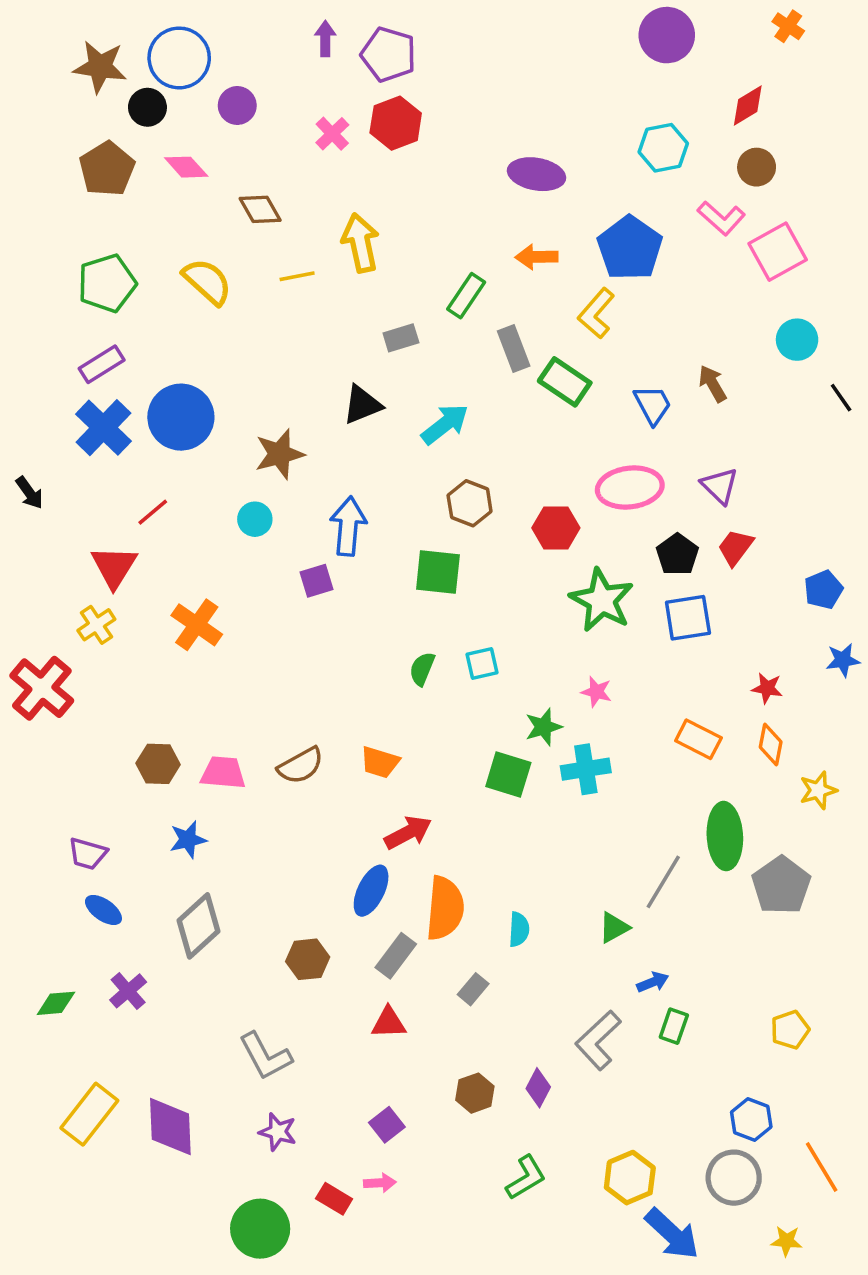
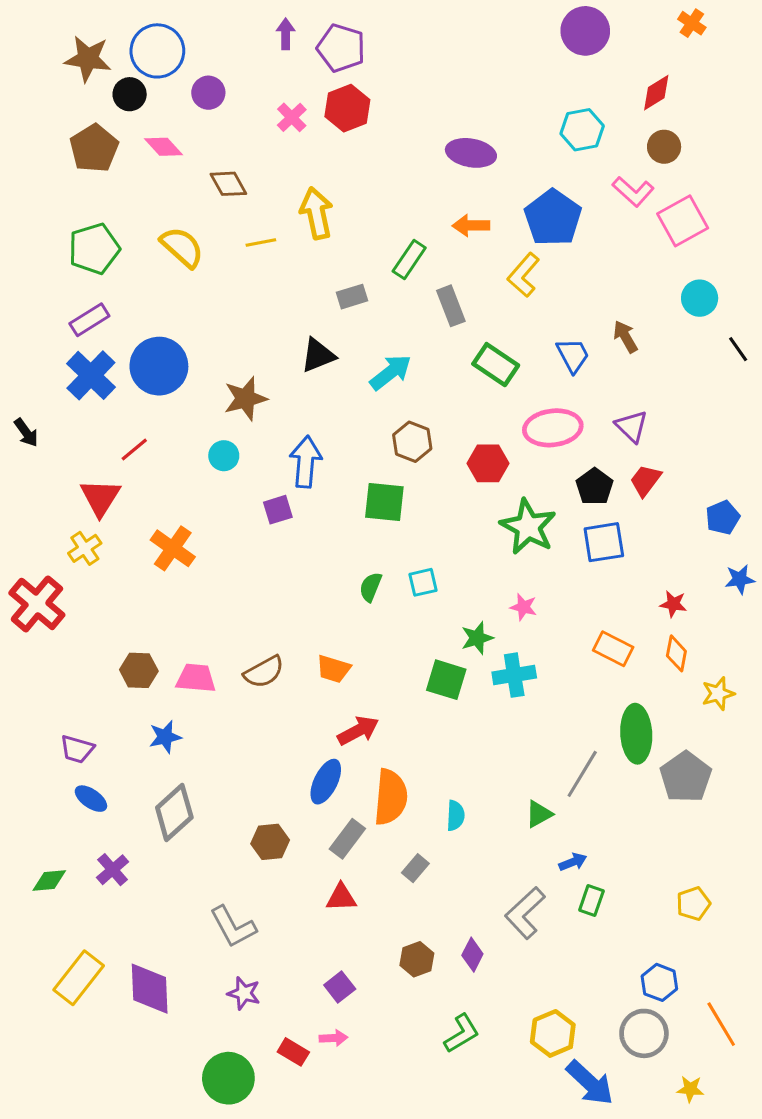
green rectangle: (565, 382) -> (496, 365), moved

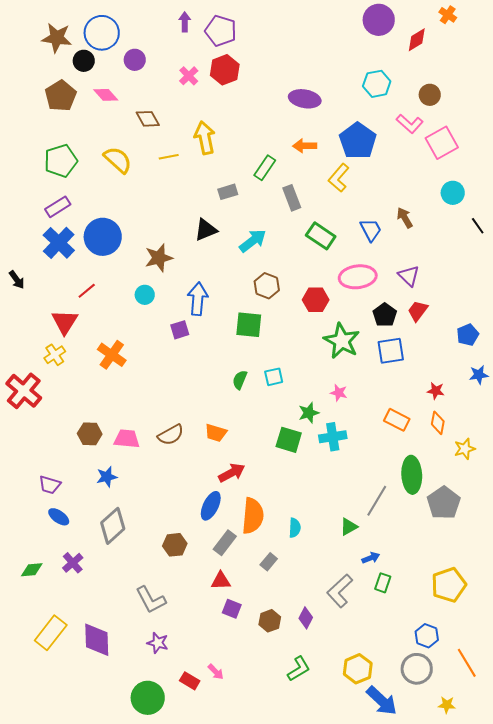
red diamond: (656, 93) -> (417, 40), moved
yellow pentagon: (693, 904) -> (449, 585), size x1.6
purple square: (340, 987) -> (232, 609), moved, turned -30
pink arrow: (333, 1038) -> (216, 672), turned 48

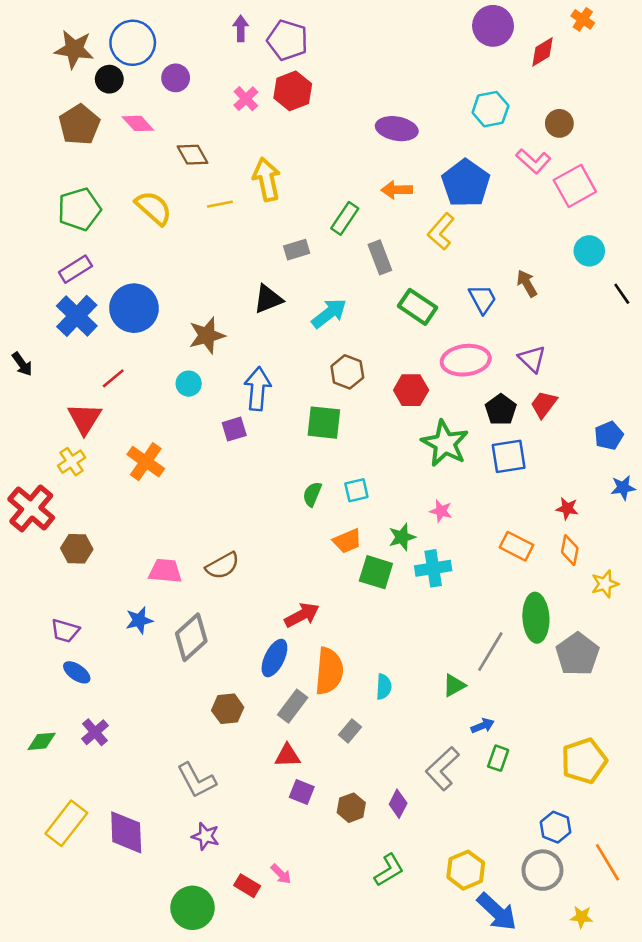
orange trapezoid: (216, 433) -> (347, 541), moved, turned -40
brown hexagon: (90, 434) -> (77, 549), moved
gray diamond: (113, 526) -> (191, 637), moved

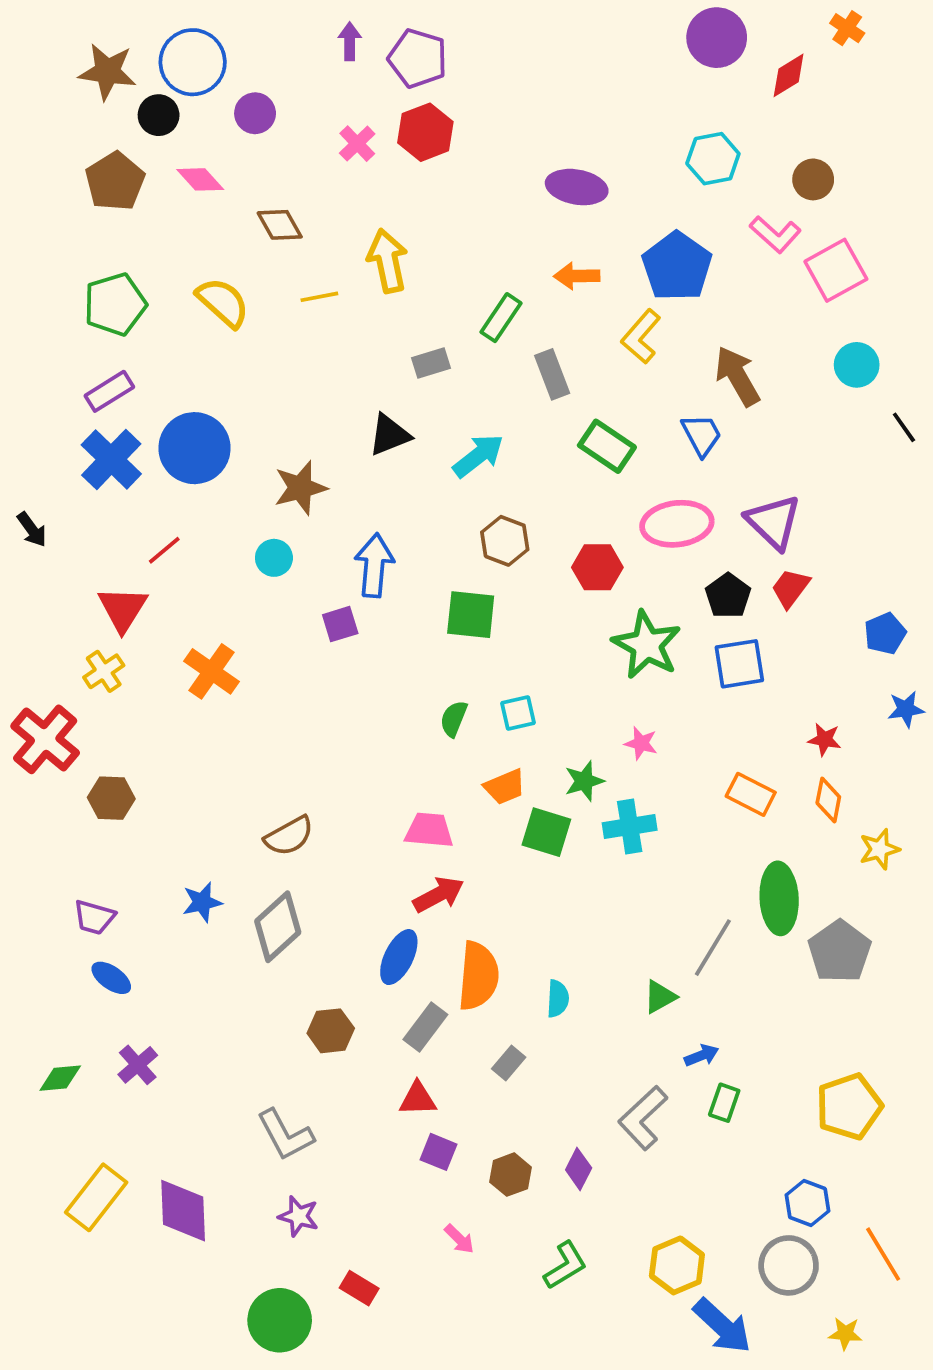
brown arrow: (527, 283) -> (737, 376), moved, size x1.5
purple triangle: (532, 359) -> (773, 522), size x1.4
brown semicircle: (222, 566) -> (289, 836), moved
pink trapezoid: (165, 571) -> (429, 830), moved
pink arrow: (281, 874) -> (459, 1239), moved

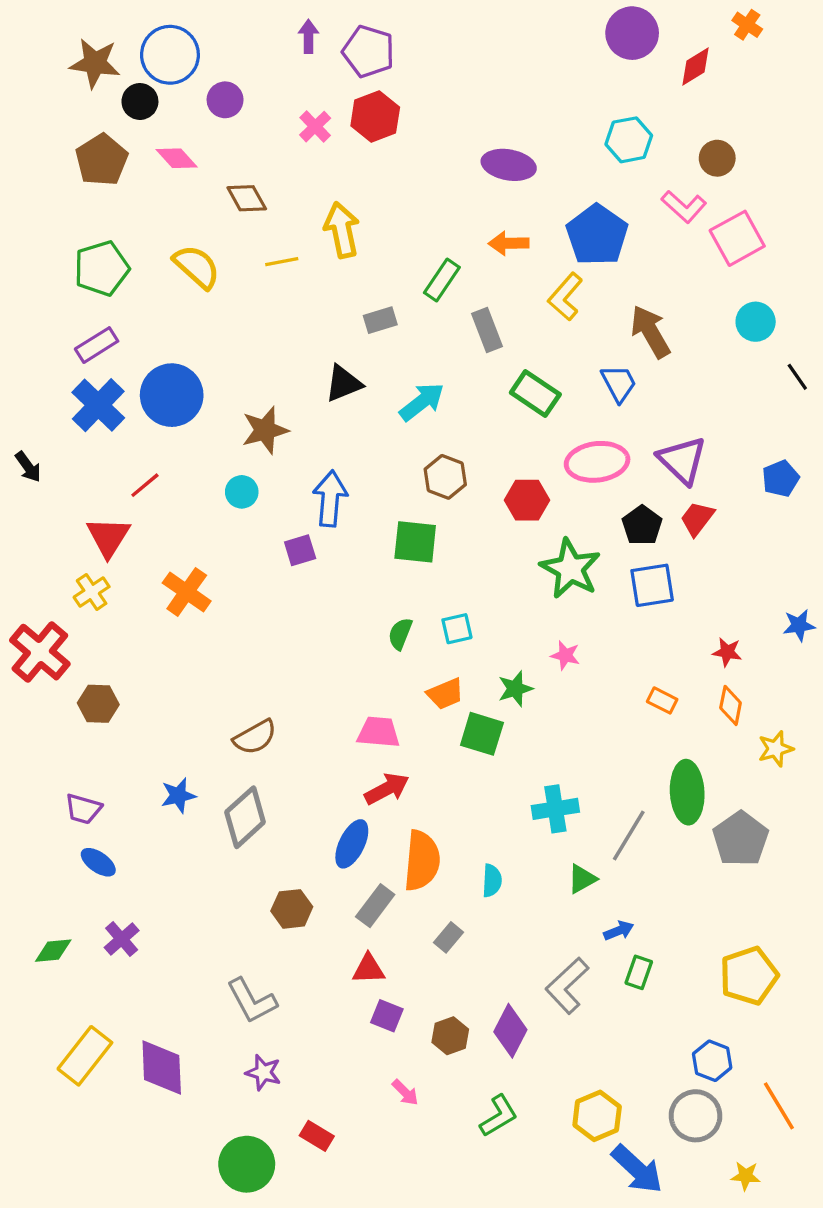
blue pentagon: (885, 634) -> (781, 479), moved
orange rectangle: (751, 794) -> (662, 700), size x0.7
cyan cross: (630, 826) -> (555, 809), moved
purple diamond: (579, 1169) -> (510, 1031), size x1.4

